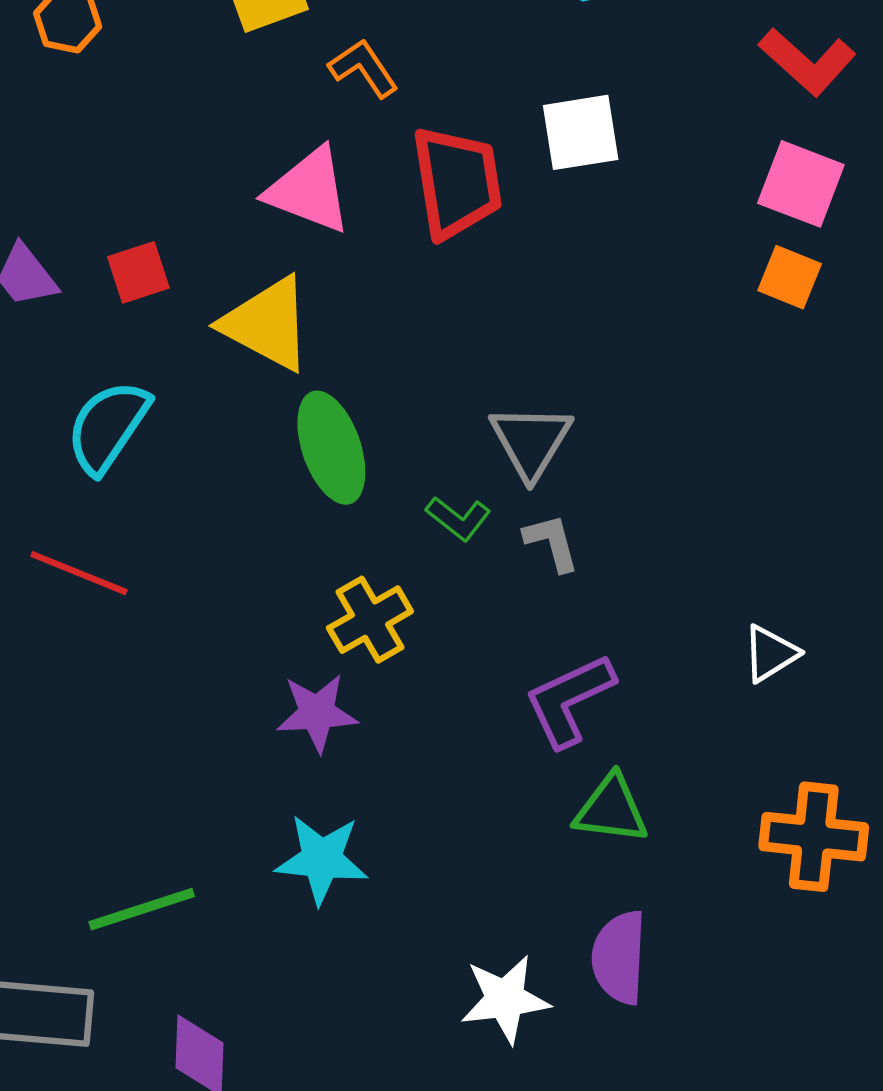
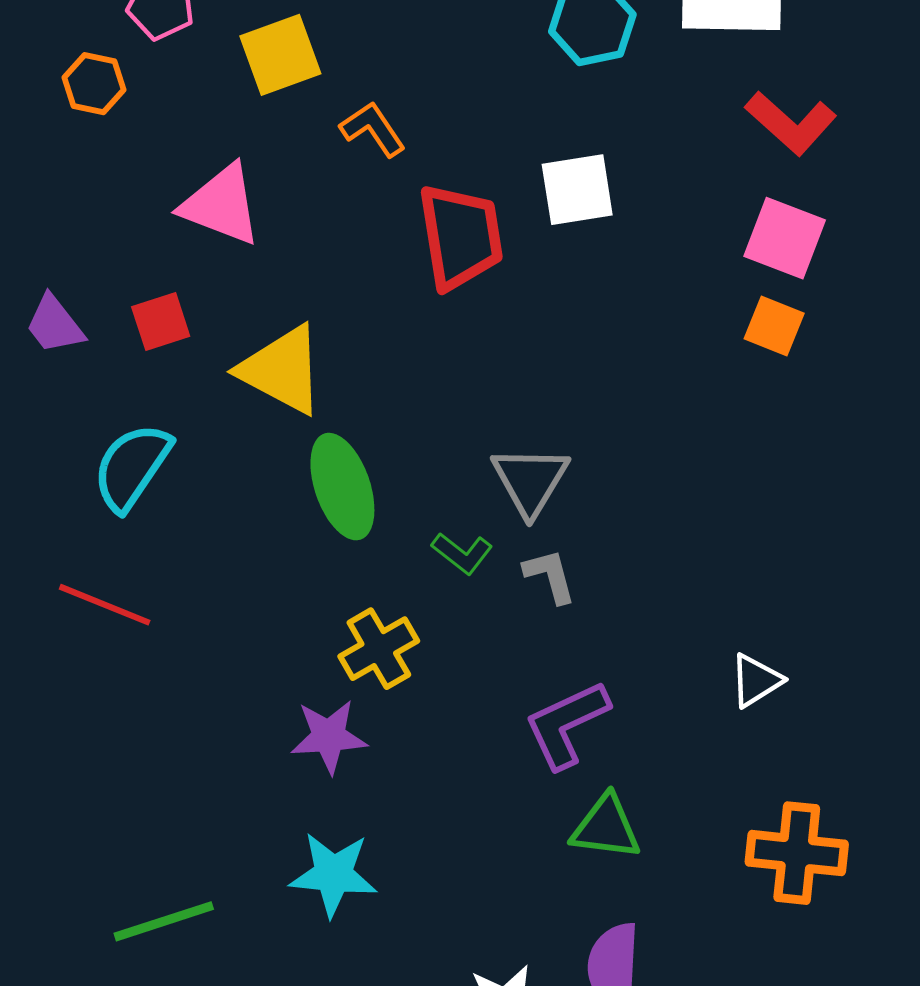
pink triangle: (309, 190) -> (221, 205), moved

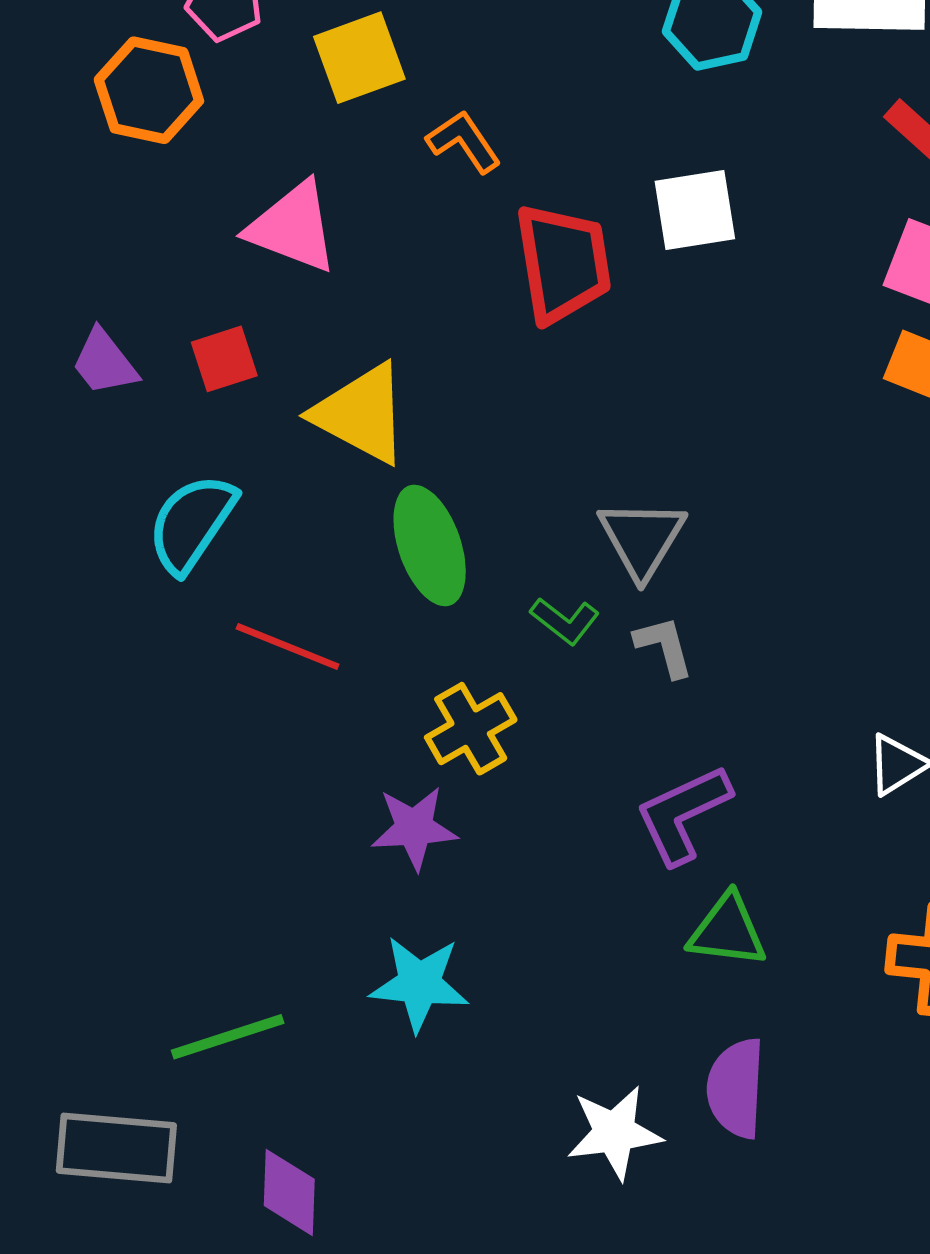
orange hexagon: (94, 84) -> (149, 90), size x1.5
red line: (105, 605) -> (288, 646), moved

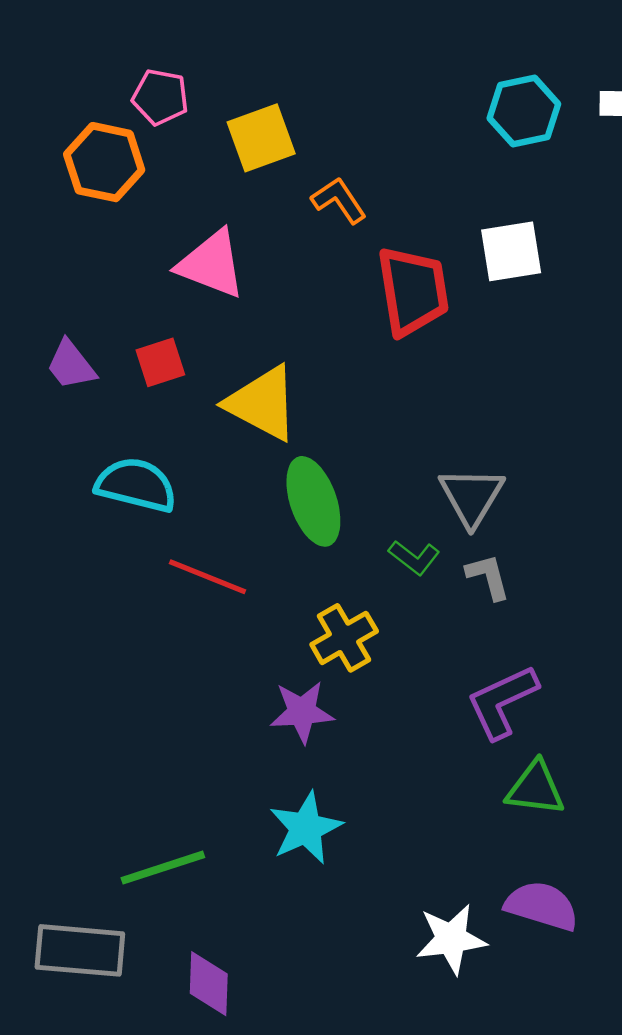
cyan semicircle: (192, 523) -> (136, 485), turned 70
cyan star: (419, 984) -> (306, 828), turned -30
purple semicircle: (736, 1088) -> (542, 906), turned 104

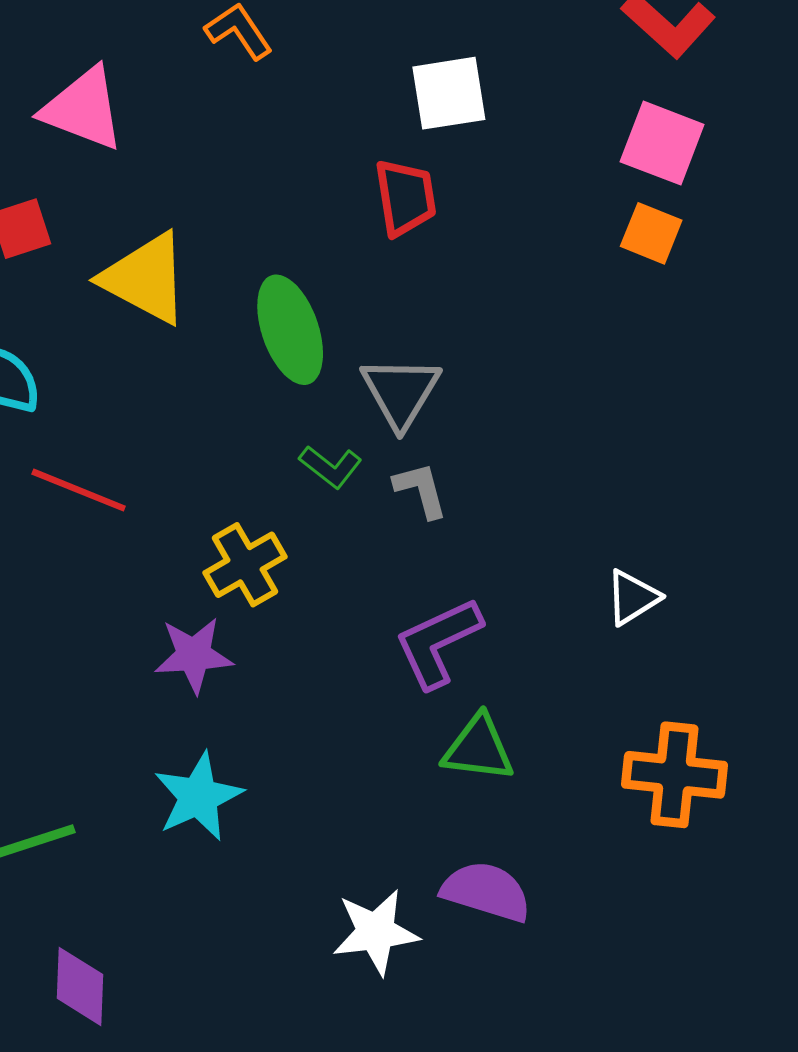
red trapezoid: (413, 291) -> (405, 197), moved, size x0.7
green ellipse: (313, 501) -> (290, 330), moved

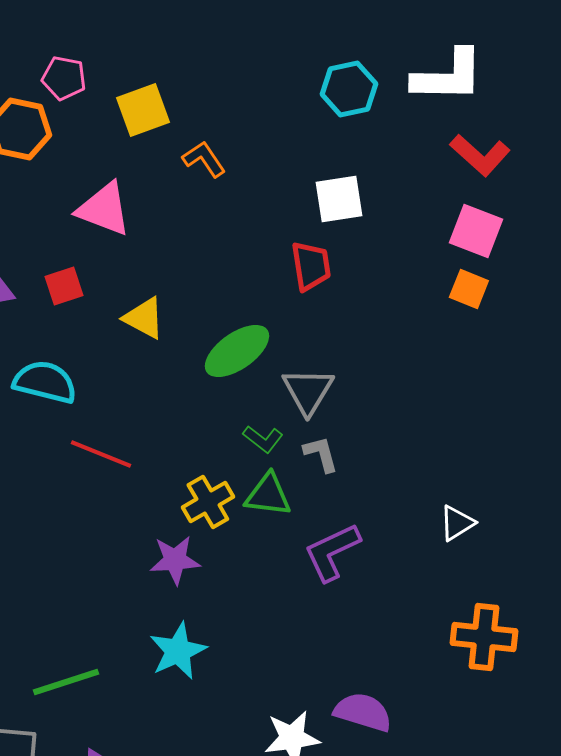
yellow triangle: (145, 278) -> (144, 318), size x0.7
green ellipse: (290, 330) -> (237, 351), turned 74
green triangle: (478, 748) -> (268, 495), moved

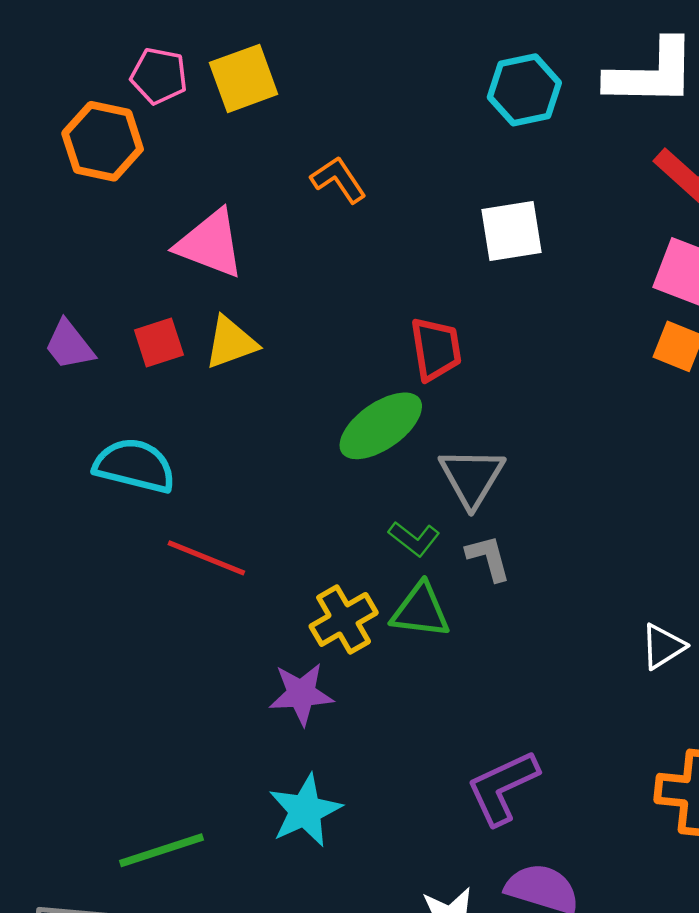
yellow square: (143, 110) -> (244, 78), moved
red trapezoid: (311, 266) -> (436, 349), moved
yellow triangle: (144, 318) -> (231, 343), moved, turned -48
purple L-shape: (332, 552) -> (503, 787), moved

